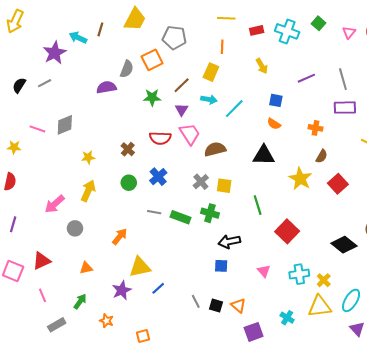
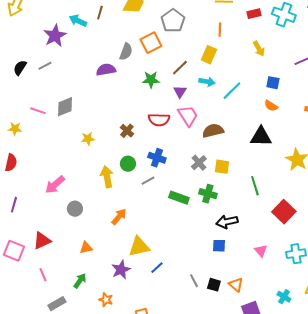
gray pentagon: (174, 38) -> (173, 21), turned 30
blue cross: (158, 177) -> (157, 158), turned -30
yellow arrow: (88, 191) -> (107, 177), moved, turned -35
gray line: (154, 212) -> (148, 181), moved, turned -40

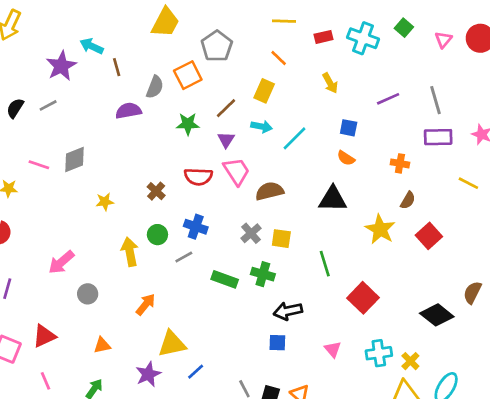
brown line: (100, 13) -> (117, 67), moved, turned -32
orange line: (220, 30) -> (279, 58), turned -48

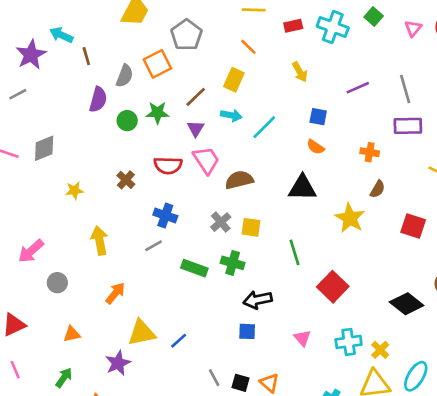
purple semicircle: (128, 111) -> (98, 100), turned 115
green circle: (157, 235) -> (127, 121), moved
red square: (429, 236) -> (413, 226), moved, turned -30
blue line: (196, 372) -> (179, 341), moved

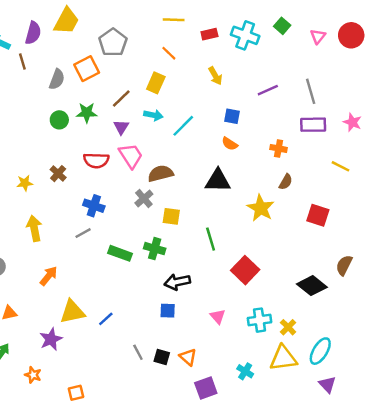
purple semicircle: (98, 100) -> (33, 33), moved
yellow star: (74, 190) -> (25, 183), moved
gray cross: (221, 222) -> (144, 199), moved

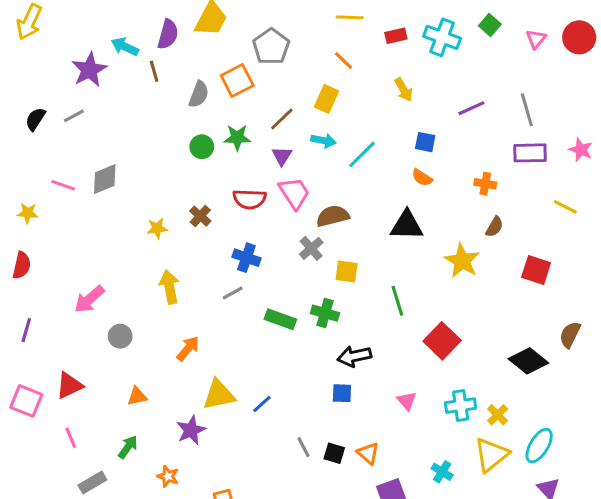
yellow triangle: (283, 358) -> (491, 455), turned -32

